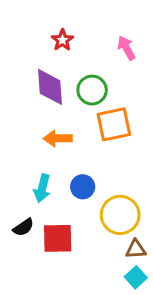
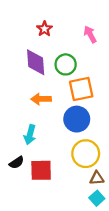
blue circle: (83, 187) -> (77, 119), moved, size x1.5

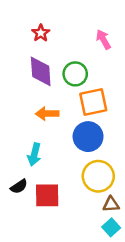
red star: (44, 29) -> (41, 33), moved

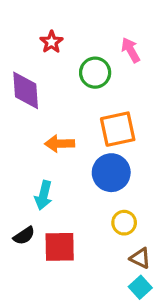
purple diamond: (41, 71) -> (26, 90), moved
green circle: (75, 74) -> (95, 73), moved
yellow circle: (98, 176) -> (124, 223), size x0.6
brown triangle: (111, 204) -> (140, 258), turned 30

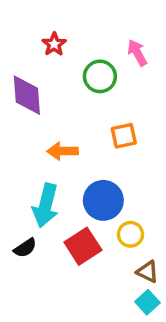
orange square: (118, 129) -> (124, 136), size x0.7
blue circle: (111, 173) -> (103, 200), moved
cyan arrow: (43, 195) -> (46, 205), size x1.4
red square: (60, 247) -> (83, 246), moved, turned -32

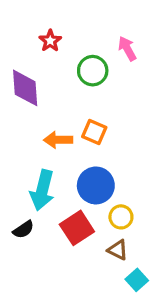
orange square: (124, 136) -> (94, 132), moved, turned 35
brown triangle: (147, 272) -> (118, 250), moved

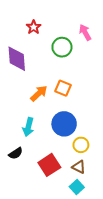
orange arrow: (58, 140) -> (39, 93), turned 138
cyan arrow: (42, 190) -> (28, 127), size x0.7
red square: (77, 228) -> (49, 165), moved
cyan square: (137, 280) -> (77, 187), moved

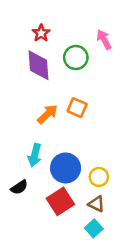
purple diamond: (17, 59) -> (39, 65), moved
blue circle: (64, 124) -> (66, 168), moved

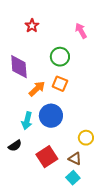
green circle: (76, 58) -> (60, 57), moved
purple diamond: (39, 65) -> (19, 67), moved
blue circle: (66, 168) -> (51, 116), moved
yellow circle: (99, 177) -> (86, 138), moved

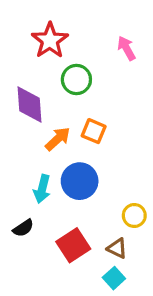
red star: (32, 26) -> (50, 40), size x1.6
green circle: (60, 57) -> (76, 80), moved

